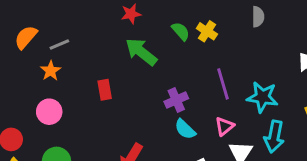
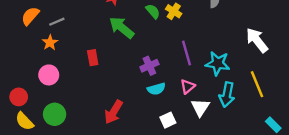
cyan semicircle: (185, 129) -> (156, 89), turned -60

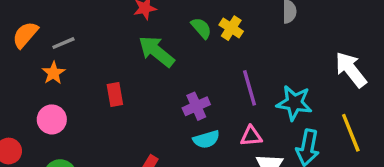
pink triangle: (188, 87) -> (251, 136), turned 35

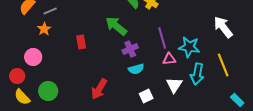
green arrow: (156, 51) -> (116, 26), moved
pink circle: (52, 119) -> (33, 57), moved
pink triangle: (251, 136) -> (169, 59), moved

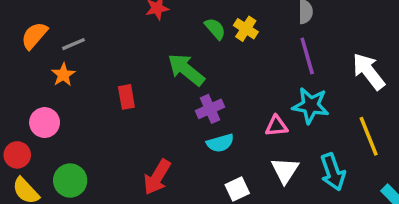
purple line: (162, 38) -> (307, 56), moved
cyan arrow: (197, 74) -> (333, 172), moved, turned -30

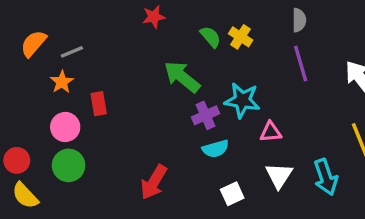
red rectangle: (126, 97) -> (99, 104), moved
cyan star: (311, 105) -> (242, 100), moved
pink circle: (45, 123) -> (65, 127), moved
green circle: (70, 181) -> (69, 165), moved

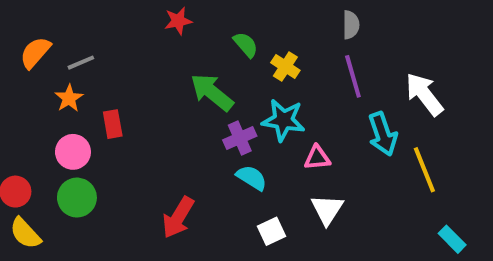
yellow cross: (241, 37) -> (285, 66), moved
cyan semicircle: (215, 149) -> (252, 178), turned -132
cyan arrow: (326, 177) -> (383, 134), moved

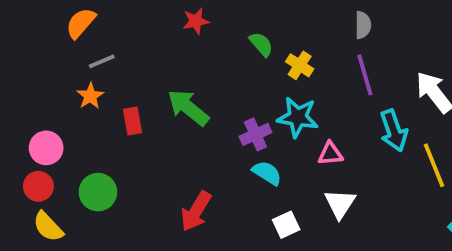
orange semicircle: (35, 53) -> (81, 23), moved
green arrow: (212, 92) -> (188, 108), moved
pink circle: (73, 152) -> (46, 148), moved

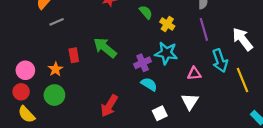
orange star: (90, 96) -> (55, 69), moved
pink triangle: (330, 154) -> (194, 74), moved

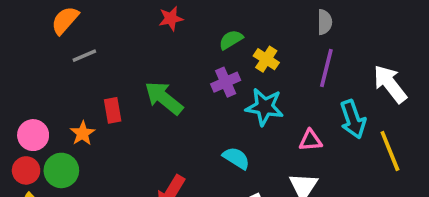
green semicircle: (146, 12) -> (231, 40), turned -80
purple line: (204, 29) -> (326, 68), turned 30
purple cross: (143, 63) -> (226, 82), moved
green circle: (54, 95) -> (61, 170), moved

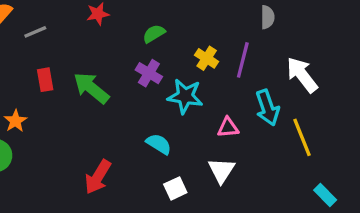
gray semicircle: (325, 22) -> (267, 17), moved
gray line: (84, 56) -> (35, 32), moved
yellow cross: (266, 59) -> (207, 58), moved
purple cross: (226, 82) -> (149, 73), turned -35
red rectangle: (113, 110) -> (45, 80), moved

